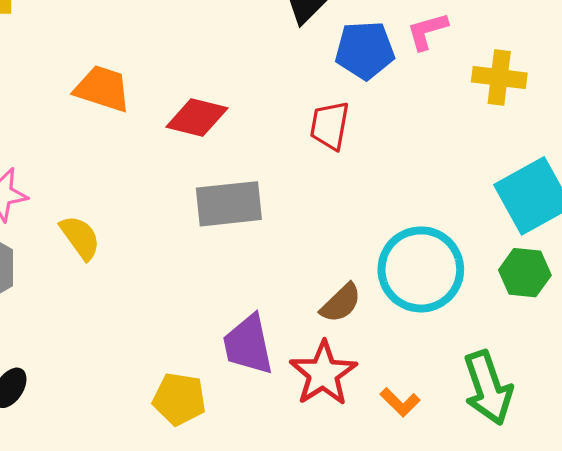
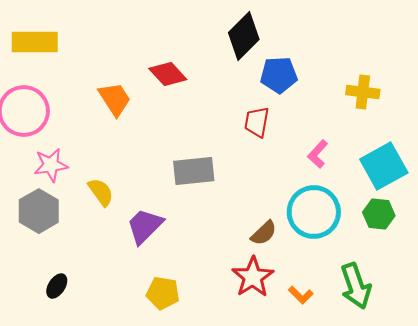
pink L-shape: (427, 31) -> (318, 154), moved, turned -32
orange trapezoid: (103, 89) -> (115, 99), turned 39
red diamond: (197, 117) -> (168, 74), moved, turned 33
purple trapezoid: (248, 345) -> (145, 226), moved, turned 57

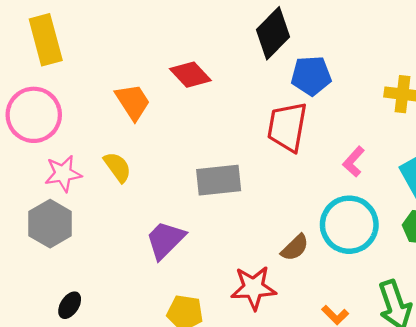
yellow rectangle: (35, 42) -> (46, 40), turned 75
red trapezoid: (257, 122) -> (287, 127), size x1.5
yellow semicircle: (101, 192) -> (117, 167), moved
red star: (253, 277) -> (253, 288), moved, turned 30

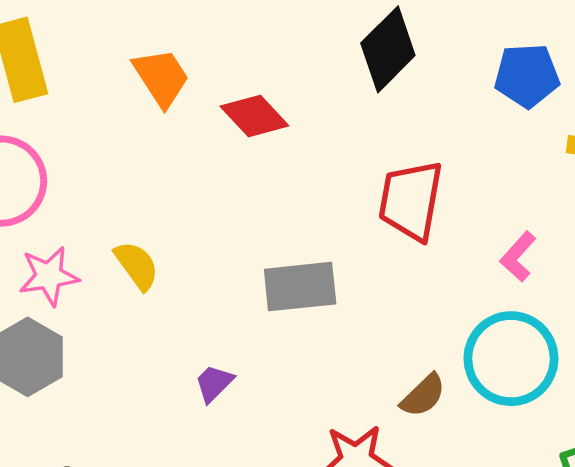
blue pentagon: (311, 76) -> (527, 76), moved
orange trapezoid: (133, 102) -> (161, 77), moved
purple trapezoid: (165, 240) -> (214, 383), size x0.6

